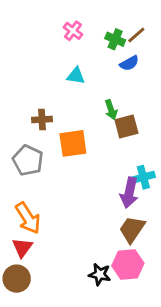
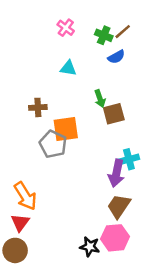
gray pentagon: (28, 160) -> (53, 144), moved

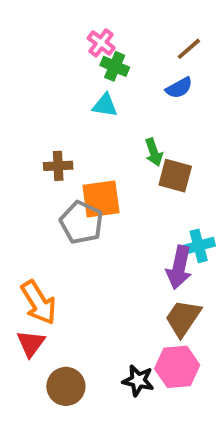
green cross: (104, 35) -> (115, 66), moved
brown square: (114, 114) -> (175, 176), turned 30
brown circle: (15, 250) -> (66, 386), moved

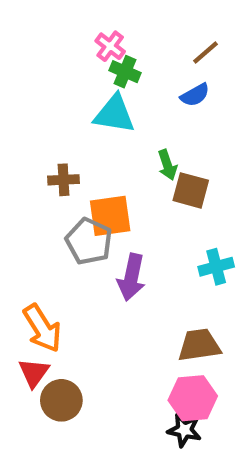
cyan triangle: (105, 105) -> (114, 114), size x1.5
purple arrow: (179, 267) -> (131, 277), moved
brown trapezoid: (183, 318) -> (199, 345), turned 48
black star: (138, 381) -> (184, 430), moved
brown circle: (66, 386) -> (61, 400), moved

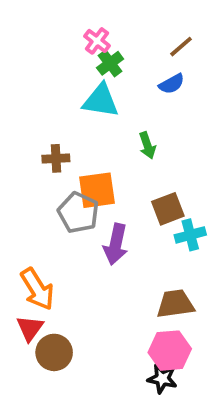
green cross: (125, 72) -> (110, 63), turned 30
brown square: (191, 190) -> (168, 209), moved, turned -36

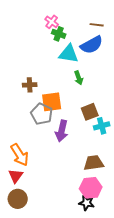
brown line: (181, 47) -> (97, 25), turned 48
green cross: (110, 63) -> (59, 34), turned -32
blue semicircle: (172, 84) -> (92, 45), size x1.6
cyan triangle: (101, 101) -> (69, 54), moved
brown circle: (54, 352) -> (18, 199), moved

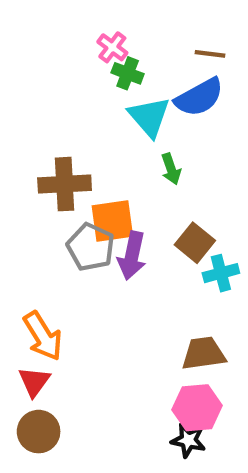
cyan triangle: (69, 54) -> (149, 117), turned 40
brown cross: (30, 85) -> (65, 184), size x1.6
brown square: (90, 112) -> (195, 243), turned -30
purple arrow: (62, 131) -> (132, 256), moved

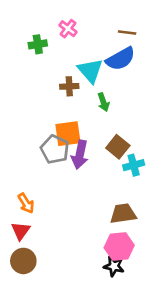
green cross: (128, 73) -> (38, 44), moved, turned -30
brown cross: (65, 184) -> (69, 86), moved, size x0.6
orange arrow: (43, 336) -> (26, 203), size x0.7

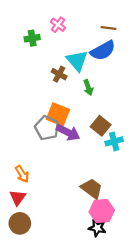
brown cross: (69, 86) -> (59, 74), turned 32
orange square: (68, 134) -> (58, 114), turned 30
purple arrow: (80, 155) -> (68, 132), turned -75
brown trapezoid: (123, 214) -> (92, 189), moved, turned 45

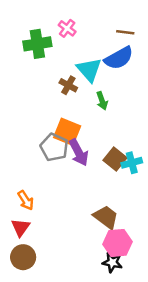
green cross: (32, 38) -> (37, 44), size x1.5
brown square: (101, 126) -> (115, 159), moved
purple arrow: (68, 132) -> (79, 152), turned 35

